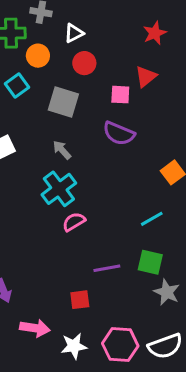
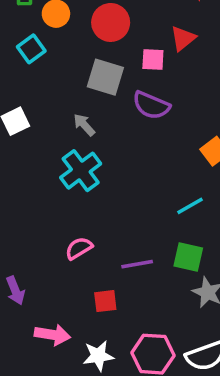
red circle: (84, 63) -> (111, 22), size x1.4
gray square: (63, 102) -> (105, 77), moved
pink semicircle: (74, 222) -> (79, 248), moved

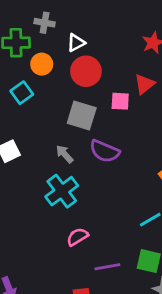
purple semicircle: (151, 105) -> (105, 151), moved
pink semicircle: (79, 248) -> (77, 237), moved

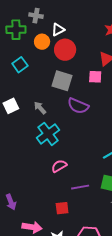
orange circle: (42, 64) -> (42, 42), moved
pink square: (120, 101) -> (95, 77), moved
gray arrow: (65, 154) -> (40, 108), moved

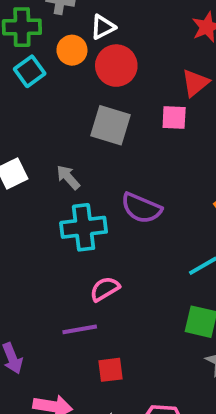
cyan square: (20, 65) -> (30, 71), moved
purple semicircle: (78, 106) -> (141, 208), moved
cyan cross: (48, 134) -> (84, 227), turned 30
purple line: (80, 187) -> (80, 329), moved

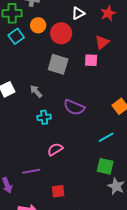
white triangle: (103, 27) -> (78, 13), moved
cyan cross: (84, 227) -> (44, 117), size x0.6
purple line: (80, 329) -> (31, 171), moved

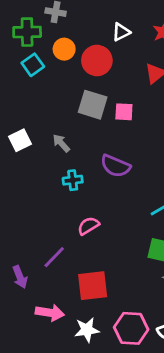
pink square: (91, 60) -> (124, 112), moved
purple line: (31, 171) -> (54, 257), turned -36
red square: (58, 191) -> (93, 286), size x1.6

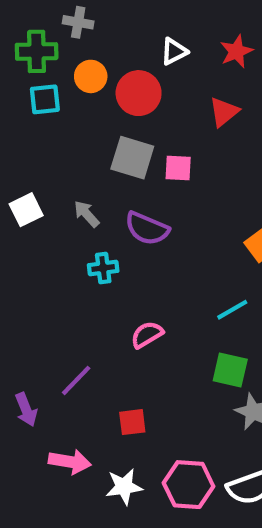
cyan square: (33, 65) -> (45, 99), turned 30
purple semicircle: (115, 166) -> (147, 228), moved
pink semicircle: (88, 226) -> (147, 335), moved
red square: (93, 286) -> (132, 422), size x0.6

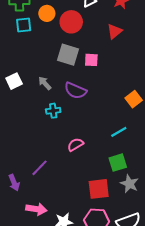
green square: (230, 370) -> (118, 163), turned -30
red square: (132, 422) -> (99, 189), moved, size x1.5

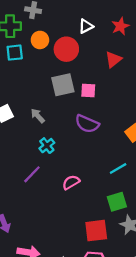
gray square: (68, 55) -> (63, 85), turned -30
purple semicircle: (75, 91) -> (87, 124), moved
cyan cross: (53, 111) -> (47, 146), turned -32
purple line: (39, 168) -> (32, 174), moved

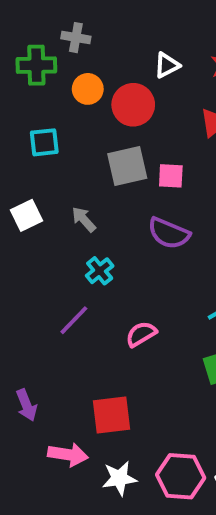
cyan square: (15, 53) -> (44, 142), moved
red square: (96, 231) -> (111, 415), moved

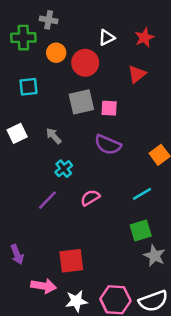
pink semicircle: (141, 334) -> (90, 198), moved

